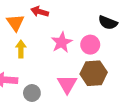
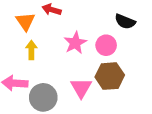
gray circle: (32, 93) -> (43, 97), size x1.5

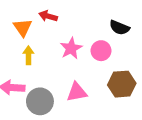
brown hexagon: (110, 76) -> (122, 84), moved
pink triangle: (81, 88) -> (77, 92), turned 50

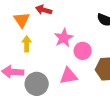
pink circle: (101, 51) -> (83, 51), moved

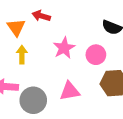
pink circle: (83, 51) -> (96, 55), moved

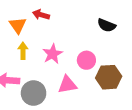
pink star: (64, 48) -> (53, 54), moved
pink circle: (96, 55) -> (86, 60), moved

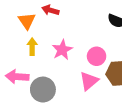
pink triangle: (67, 85) -> (89, 81), moved, turned -30

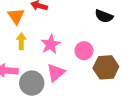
pink triangle: (89, 81) -> (56, 73), moved

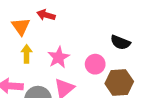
black semicircle: (104, 16) -> (120, 42), moved

